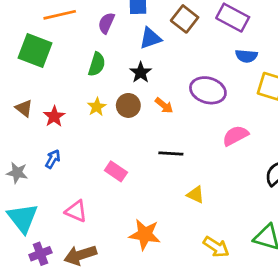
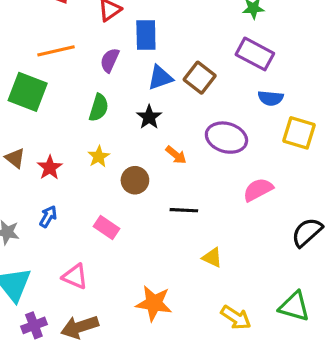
brown square: (185, 19) -> (200, 78), moved
brown circle: (128, 105) -> (135, 180), moved
pink rectangle: (116, 171) -> (107, 228), moved

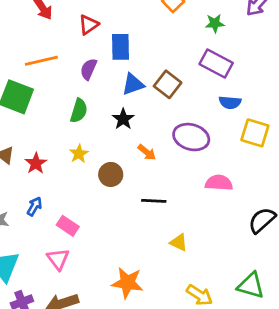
pink semicircle: (258, 190) -> (219, 183), turned 32
pink rectangle: (107, 228) -> (68, 226), moved
pink triangle: (75, 276) -> (58, 259), turned 30

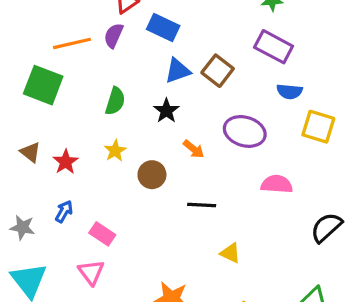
blue rectangle: (120, 47) -> (163, 27), turned -64
purple semicircle: (89, 69) -> (114, 35), moved

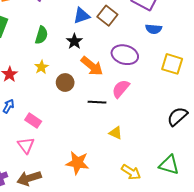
yellow square: (318, 127) -> (172, 64), moved
orange arrow: (194, 149) -> (92, 66), size x1.6
pink semicircle: (277, 184) -> (121, 89), moved, turned -54

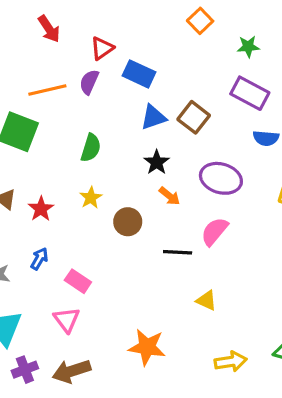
black star: (74, 41) -> (157, 162), moved
orange arrow: (92, 66) -> (170, 196), size x0.6
yellow arrow: (131, 172) -> (231, 362), turned -42

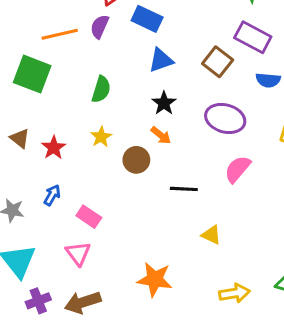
brown square: (194, 117) -> (218, 62), moved
orange arrow: (170, 196) -> (161, 135), moved
pink semicircle: (214, 231) -> (237, 169), moved

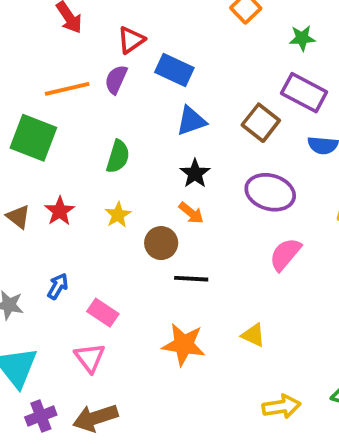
red star: (54, 148) -> (60, 211), moved
black line: (184, 189) -> (191, 279), moved
orange star: (155, 279) -> (184, 345), moved

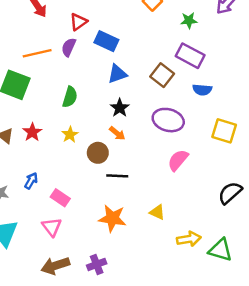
yellow arrow: (281, 407) -> (189, 239), moved
purple cross: (41, 416) -> (97, 264), moved

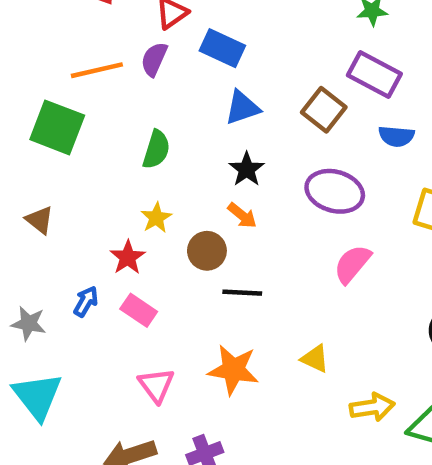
red star: (32, 132) -> (128, 257), moved
pink rectangle: (60, 198) -> (139, 310), moved
pink triangle: (52, 227) -> (156, 385), moved

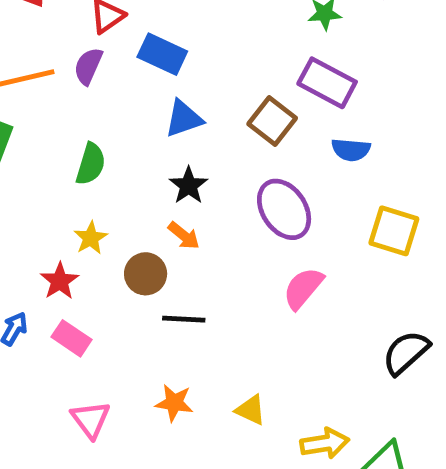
purple ellipse: (335, 191) -> (284, 209), turned 40
yellow triangle: (315, 359) -> (251, 410), moved
orange star: (233, 370) -> (174, 403), size x0.7

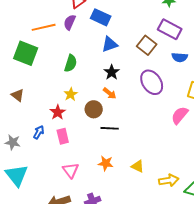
pink semicircle: (303, 288) -> (180, 115), moved
pink rectangle: (72, 338) -> (63, 136), turned 42

